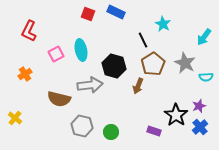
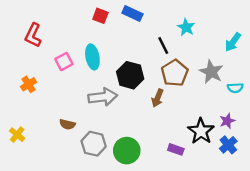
brown semicircle: (59, 99) -> (67, 124), moved, size x0.6
green circle: (111, 132) -> (127, 151), size x1.5

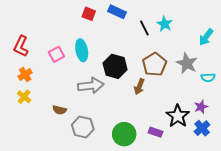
red L-shape: (33, 35) -> (21, 46), moved
black line: (163, 46) -> (144, 28), moved
yellow cross: (17, 135) -> (24, 97), moved
green circle: (127, 151) -> (124, 134), moved

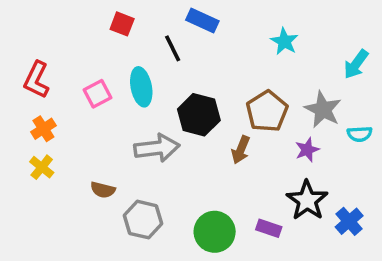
red square: (89, 14) -> (122, 24), moved
black line: (144, 28) -> (173, 48), moved
purple star: (201, 107) -> (307, 150), moved

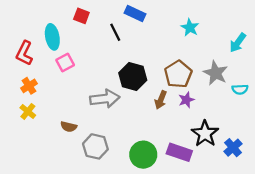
cyan ellipse: (141, 87) -> (52, 37), moved
purple star: (307, 150) -> (186, 100), moved
purple rectangle: (269, 228) -> (179, 152), size x1.5

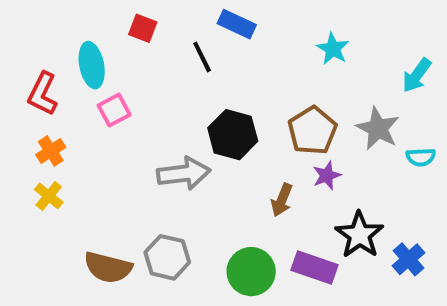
brown arrow: (161, 100) -> (282, 200), moved
brown semicircle: (69, 127) -> (108, 267), moved, size x1.6

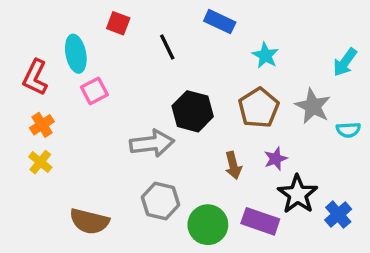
blue rectangle: (237, 24) -> (220, 22), moved
cyan star: (333, 49) -> (265, 55), moved
purple star: (327, 175) -> (276, 159), moved
brown arrow: (282, 200) -> (233, 165), turned -36
gray hexagon: (167, 257) -> (160, 201), moved

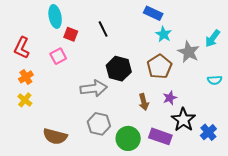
blue rectangle: (220, 22) -> (153, 13), moved
red square: (118, 23) -> (71, 34), moved
cyan ellipse: (76, 54) -> (55, 16), moved
gray star: (313, 106) -> (189, 52), moved

